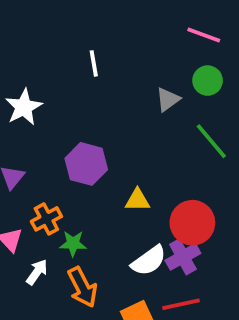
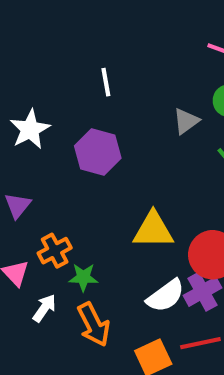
purple hexagon: (86, 164) -> (98, 152), moved
yellow triangle: (137, 200) -> (153, 230), size x1.5

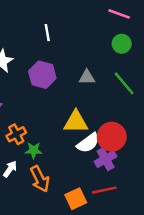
gray triangle: (186, 121) -> (87, 77), moved, turned 35
white semicircle: (166, 296) -> (88, 143), moved

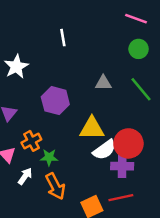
purple hexagon: (42, 75) -> (55, 101), moved
purple cross: (106, 159) -> (122, 166), turned 30

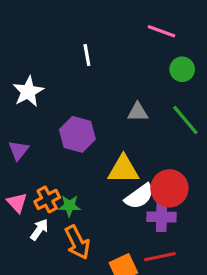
pink line: (136, 19) -> (162, 31), moved
orange cross: (31, 141) -> (47, 199), moved

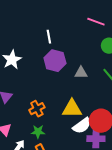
purple hexagon: (77, 134) -> (55, 61), moved
orange cross: (47, 199) -> (37, 109), moved

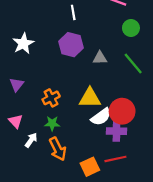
white line: (49, 37) -> (73, 12), moved

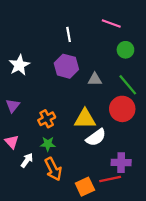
red circle: (122, 111) -> (122, 109), moved
purple cross: (117, 131) -> (121, 163), moved

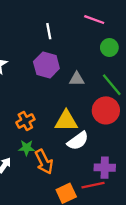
orange arrow: (53, 169) -> (44, 162), moved

